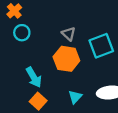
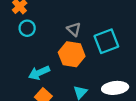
cyan arrow: (34, 77) -> (39, 73), turned 96

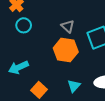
cyan arrow: (39, 73) -> (18, 67), moved

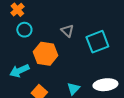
orange hexagon: (66, 50) -> (45, 54), moved

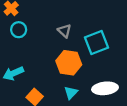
orange hexagon: (45, 54) -> (69, 63), moved

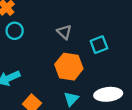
cyan square: (96, 42) -> (99, 45), size x0.7

